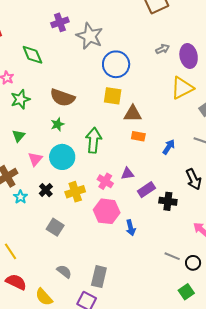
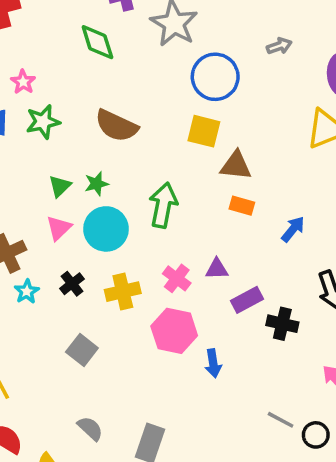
gray arrow: (163, 49) -> (279, 46), moved
green diamond: (32, 55) -> (97, 42), moved
green star: (57, 124) -> (96, 184), moved
green triangle: (19, 136) -> (60, 186), moved

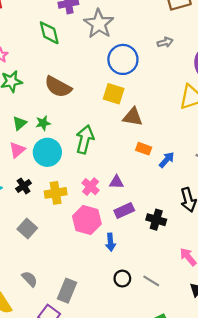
orange rectangle: (242, 206) -> (144, 149), moved
purple rectangle: (247, 300) -> (124, 210), moved
black circle: (316, 435) -> (122, 279), moved

